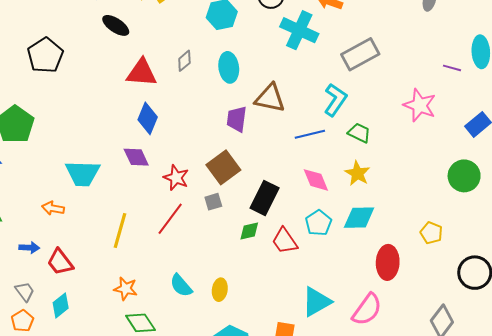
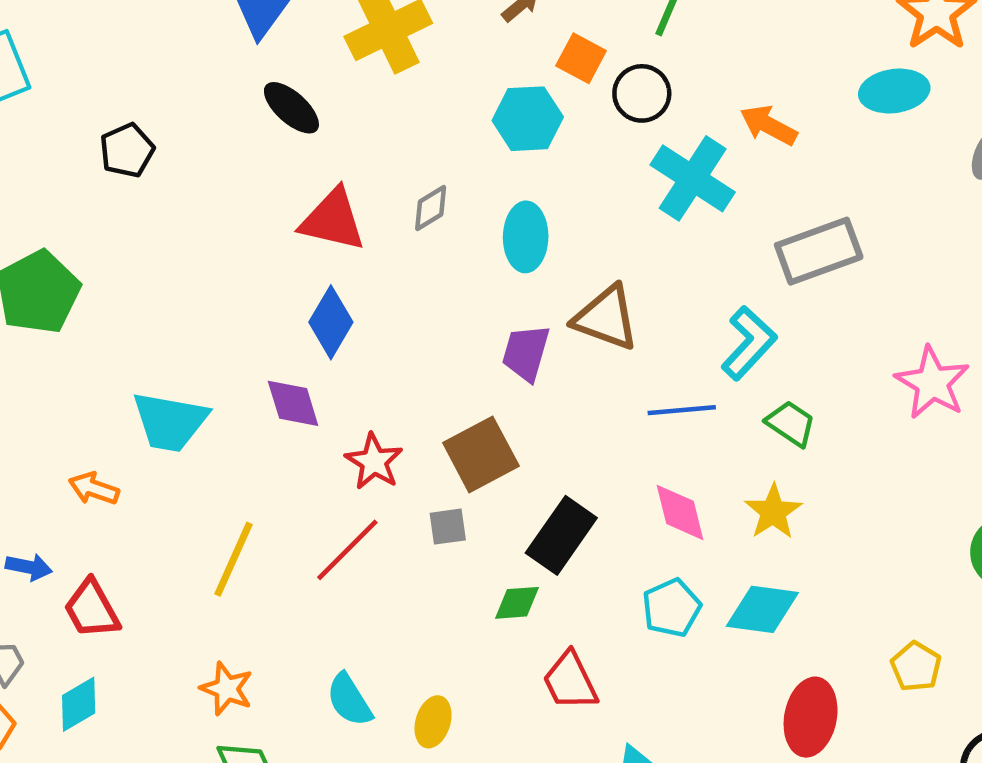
black pentagon: (45, 55) -> (127, 150), size x0.7
red trapezoid: (285, 241) -> (570, 681), moved

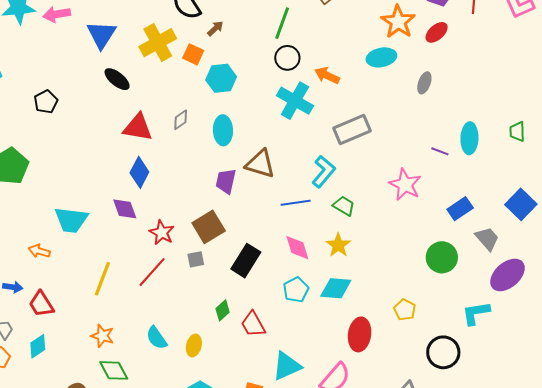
orange square: (581, 58) -> (193, 54), moved
black circle: (642, 93) -> (287, 58), moved
green diamond: (517, 603) -> (223, 310), moved, turned -35

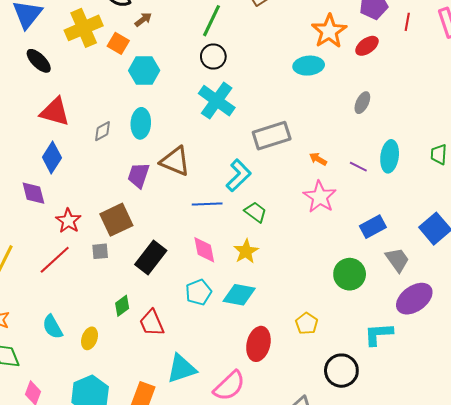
orange arrow: (327, 75) -> (318, 159), moved, size x0.7
gray ellipse: (424, 83) -> (362, 103), moved
gray diamond: (181, 120) -> (103, 131), moved

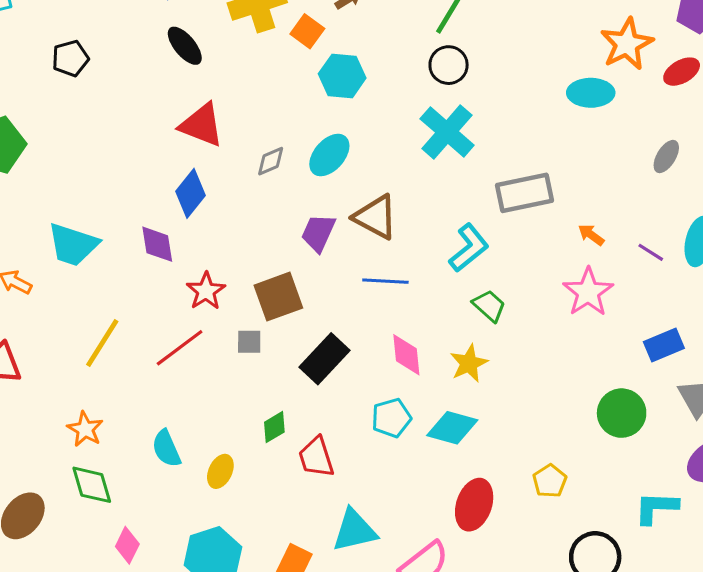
cyan ellipse: (141, 123) -> (329, 155), turned 32
blue line: (207, 204) -> (385, 281), moved

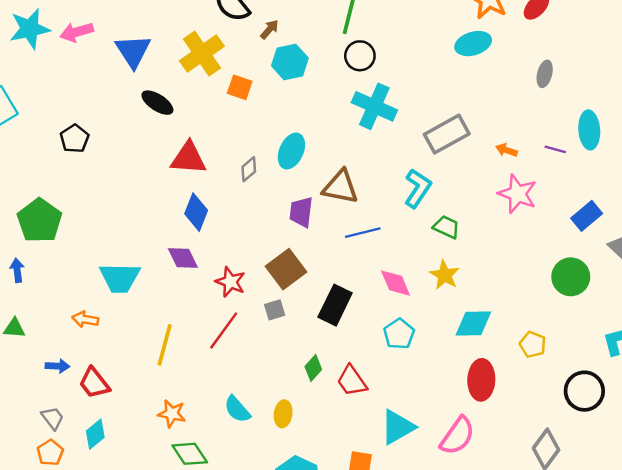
orange square: (307, 31) -> (240, 87), moved
cyan hexagon: (342, 76) -> (290, 62), moved
cyan diamond: (452, 428) -> (473, 324), moved

